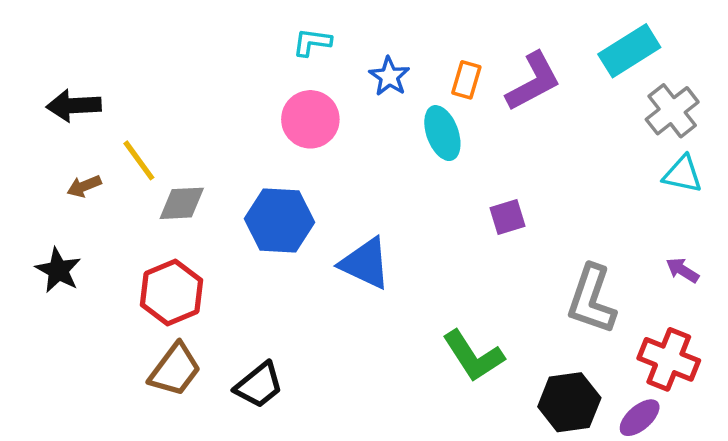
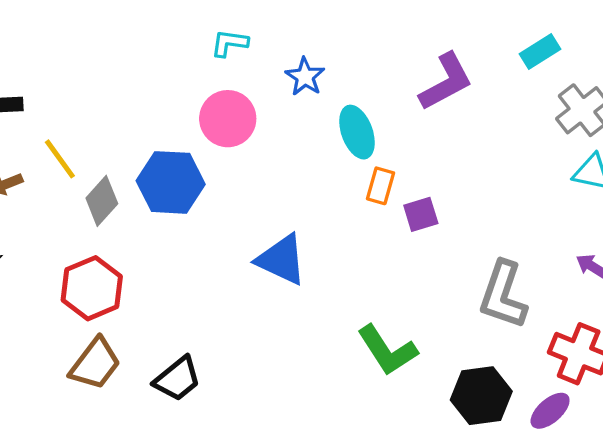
cyan rectangle: (629, 51) -> (540, 51), size x0.7
orange rectangle: (466, 80) -> (380, 186), moved
gray diamond: (182, 203) -> (102, 201), turned -45
blue hexagon: (279, 220) -> (171, 182), moved

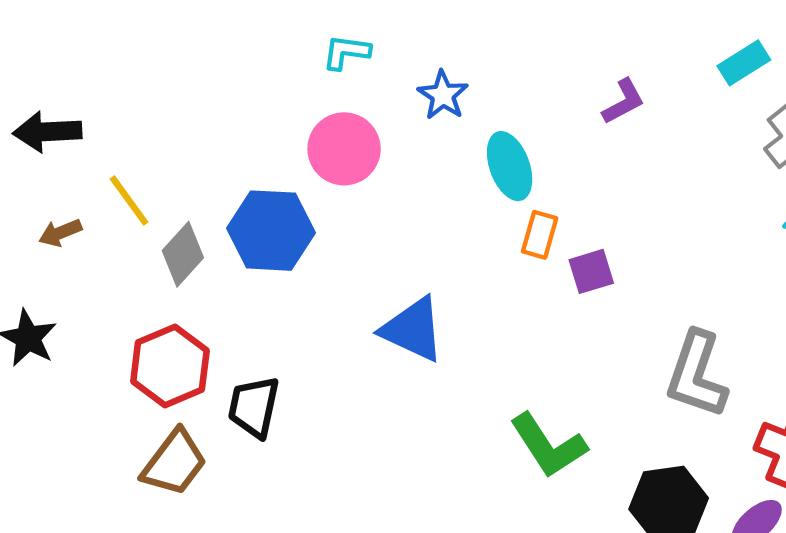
purple L-shape: (446, 82) -> (623, 102), size x0.6
black trapezoid: (177, 379) -> (254, 407), moved, turned 141

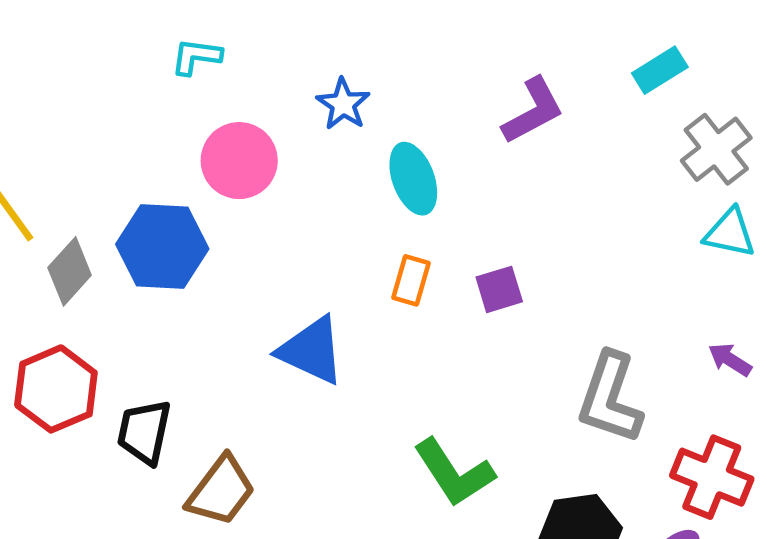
cyan L-shape: (346, 52) -> (196, 57), moved
purple L-shape: (623, 102) -> (533, 111), size x1.4
orange rectangle: (540, 235) -> (411, 280), moved
brown trapezoid: (174, 463) -> (221, 491), moved

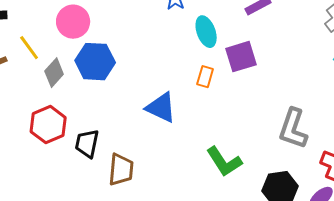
pink circle: (239, 161) -> (73, 22), moved
purple square: (499, 289) -> (241, 57), moved, size x1.5
brown trapezoid: (221, 491) -> (121, 170), turned -32

